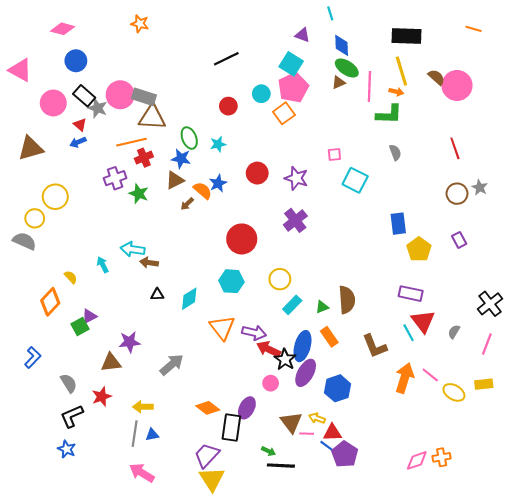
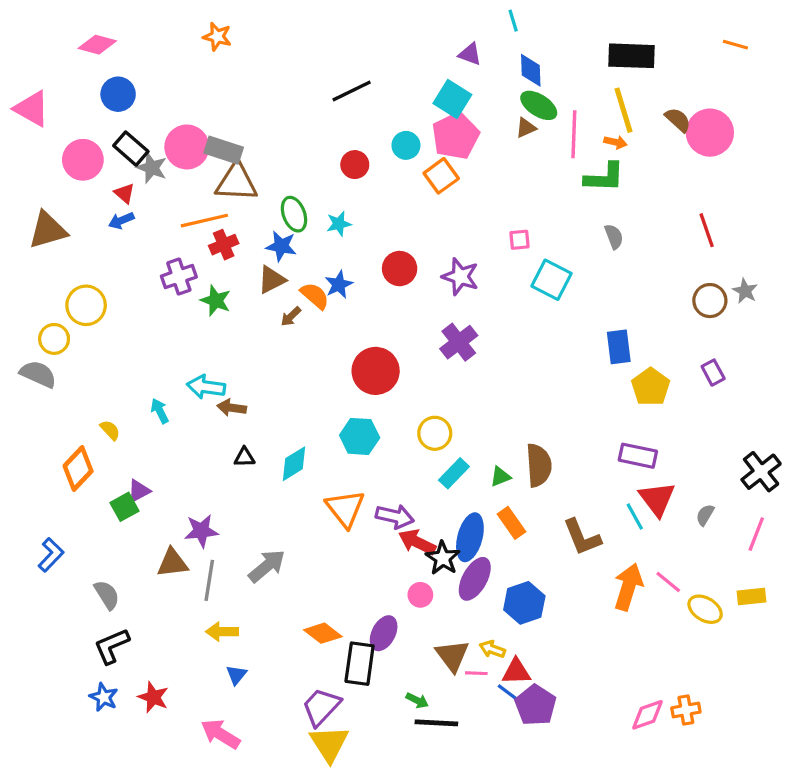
red star: (102, 397) -> (153, 697), moved, turned -30
gray line: (135, 434) -> (209, 580), moved
blue triangle: (152, 435) -> (236, 675), turned -40

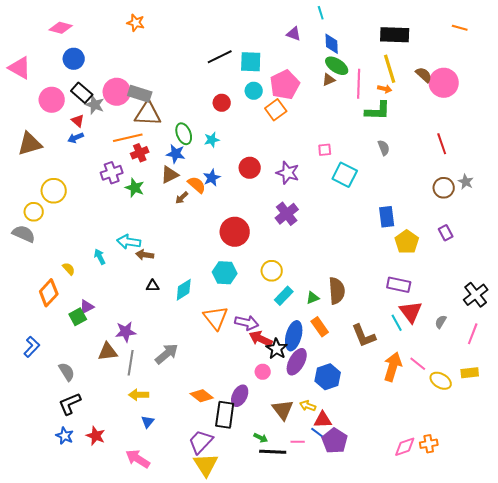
cyan square: (452, 99) -> (251, 62), moved, turned -30
pink line: (476, 673) -> (298, 442), moved

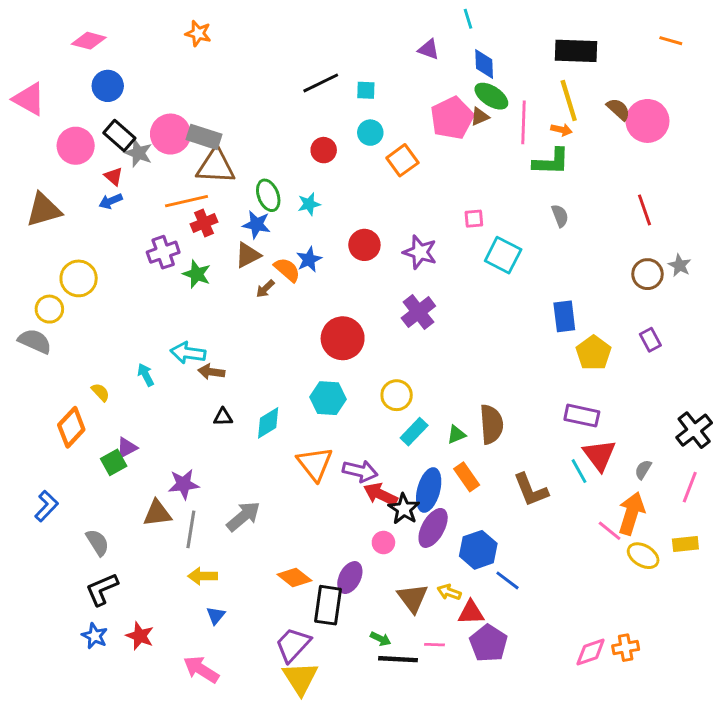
cyan square: (251, 62) -> (366, 90), size x0.6
pink pentagon: (285, 85) -> (452, 118), moved
orange arrow: (393, 367) -> (631, 513), moved
blue line: (319, 434) -> (507, 580), moved

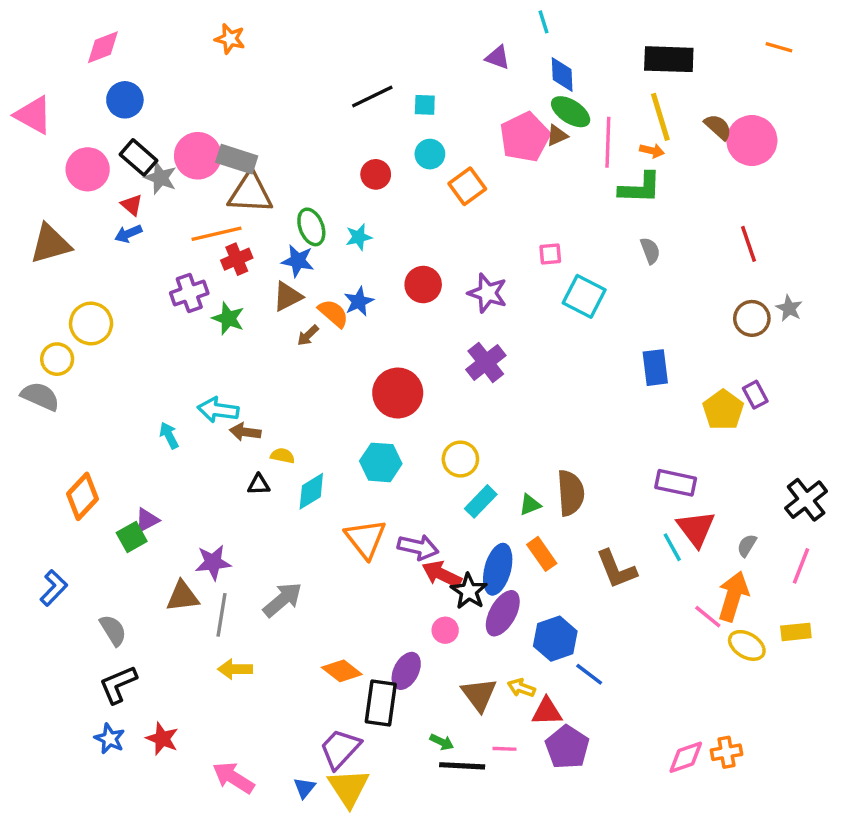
pink diamond: (89, 41) -> (103, 47), turned -36
yellow pentagon: (594, 353) -> (723, 410), moved
yellow semicircle: (100, 392) -> (282, 456), moved, turned -36
blue triangle: (216, 615) -> (305, 788), moved

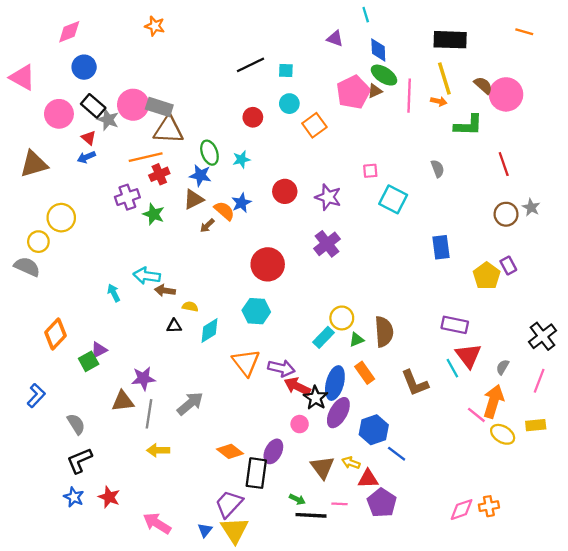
green L-shape: (640, 188) -> (468, 125), moved
yellow circle: (460, 459) -> (342, 318), moved

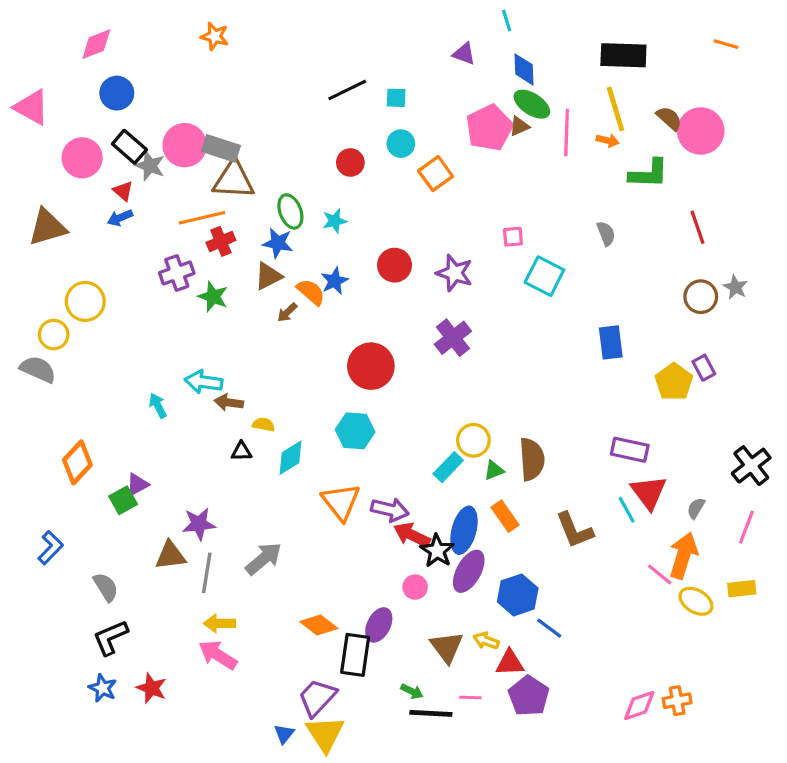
pink arrow: (157, 523) -> (218, 655), moved

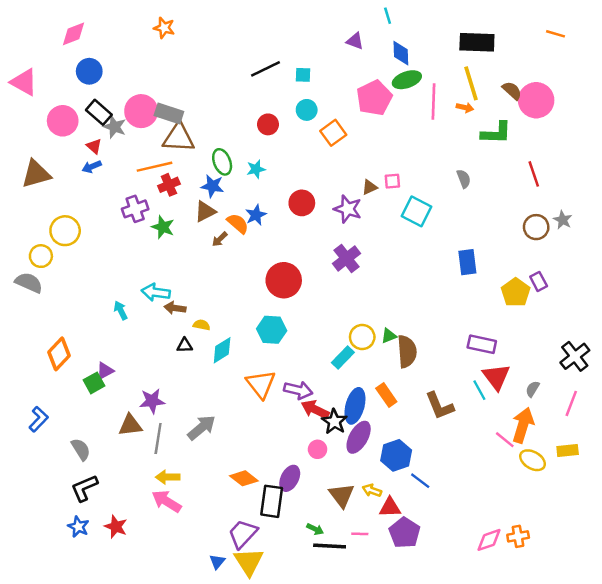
green ellipse: (532, 104) -> (407, 80), turned -52
brown triangle: (519, 126) -> (369, 187), moved
green triangle: (494, 470) -> (389, 336), moved

